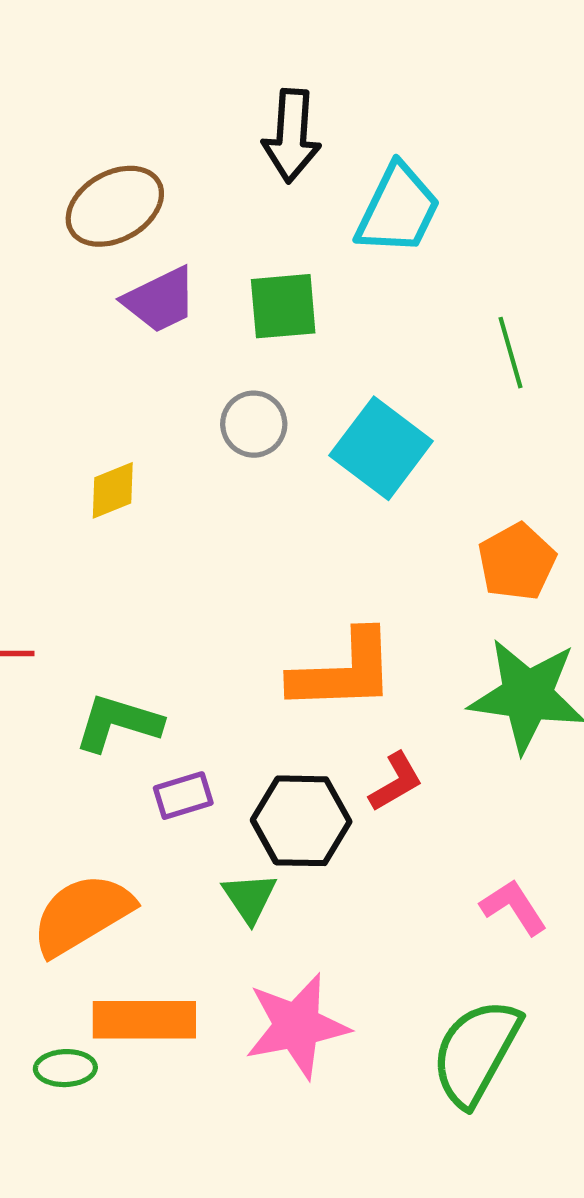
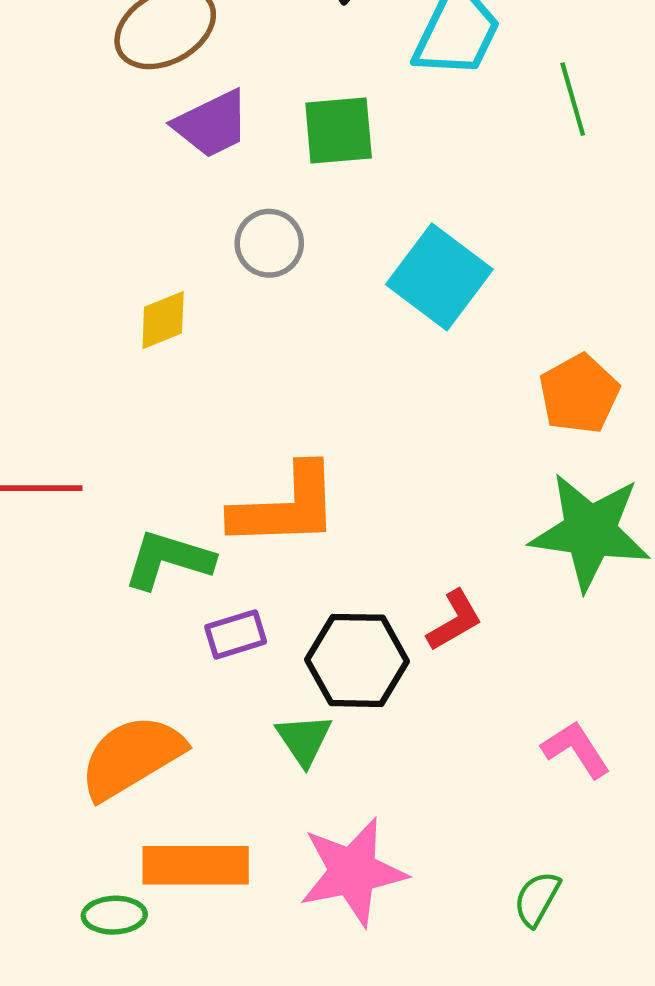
green line: (511, 353) -> (573, 99), moved
gray circle: (254, 424) -> (269, 243), moved
orange L-shape: (343, 671) -> (286, 507), moved
green semicircle: (476, 1052) -> (537, 899), size x0.5

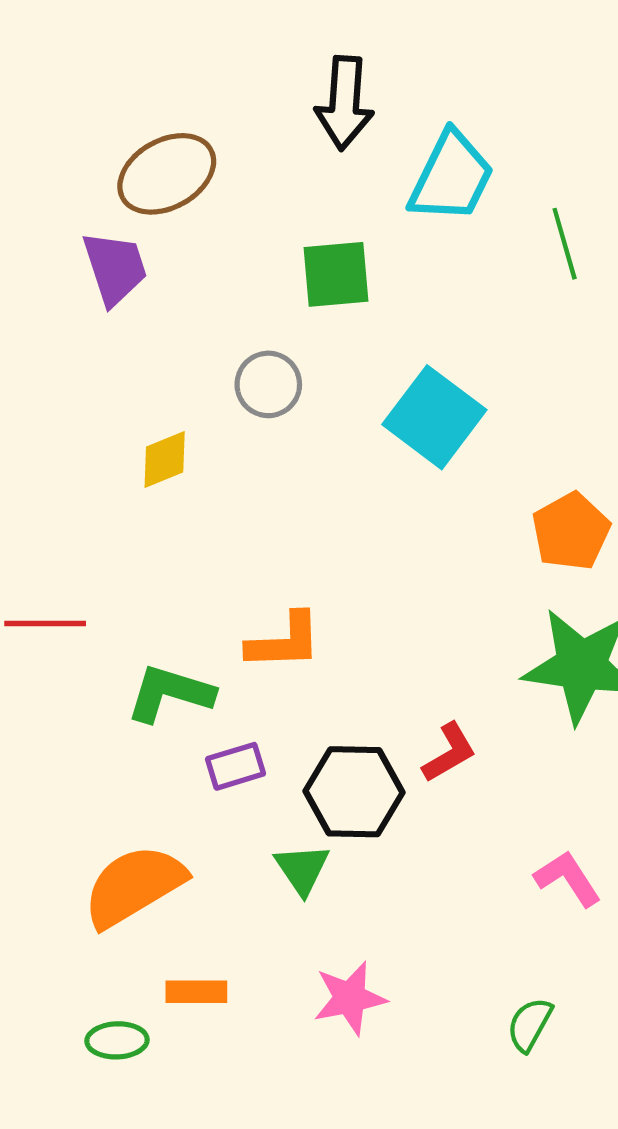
purple trapezoid: (212, 124) -> (115, 268), moved, turned -82
orange L-shape: (286, 507) -> (284, 642), size x0.7
orange rectangle: (196, 865) -> (196, 992), size x0.6
pink star: (353, 872) -> (350, 998), size x0.7

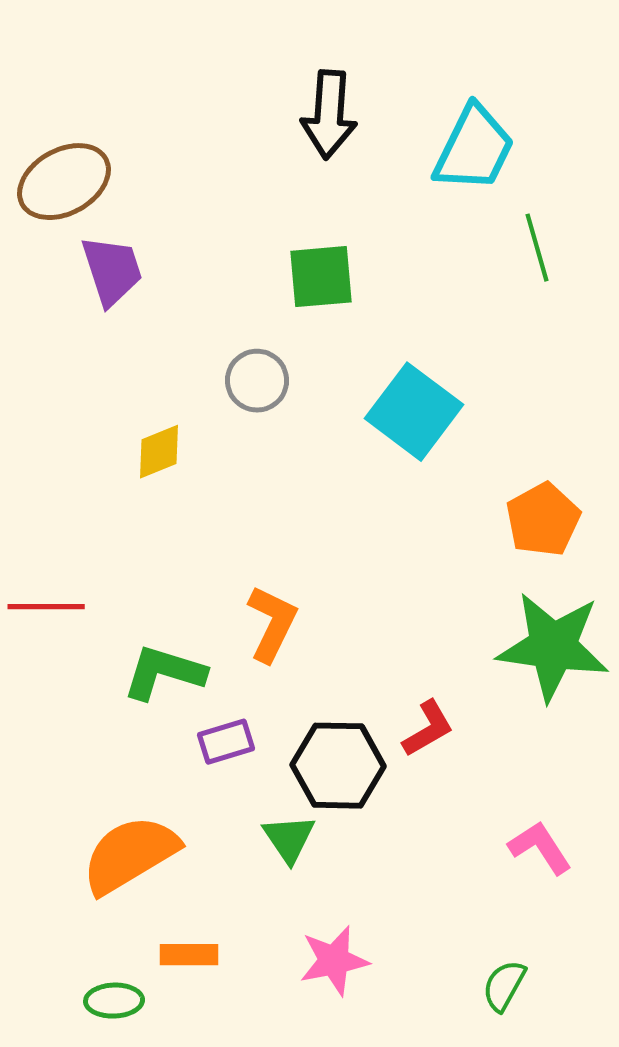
brown ellipse: (167, 174) -> (64, 182), moved
cyan trapezoid: (451, 177) -> (474, 149), moved
orange L-shape: (284, 642) -> (272, 624), turned -62

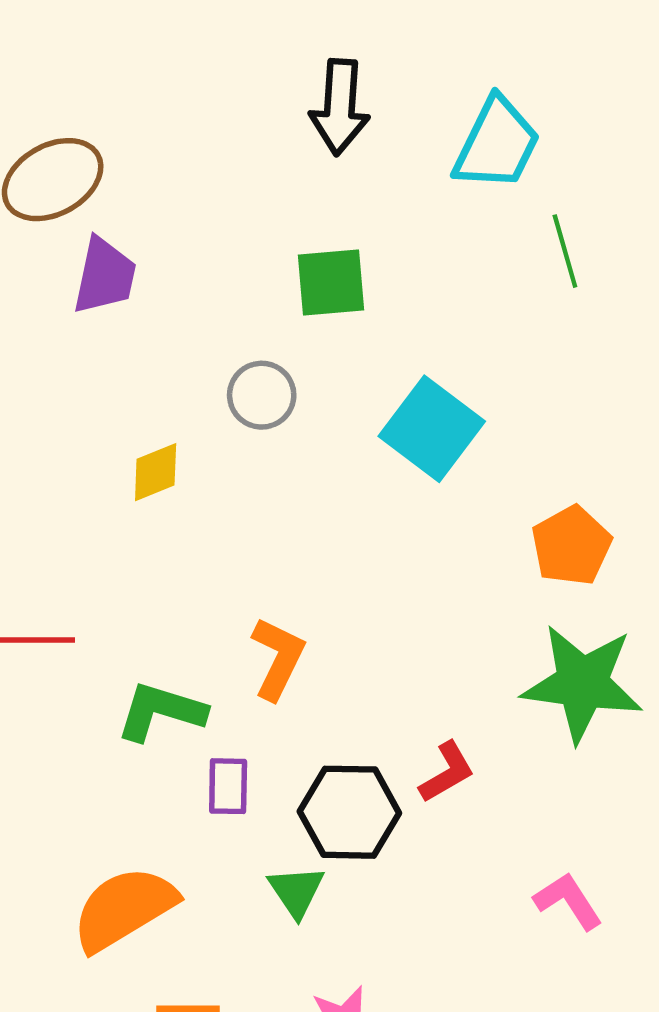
purple trapezoid: (112, 271) -> (105, 276), turned 30
purple rectangle: (226, 742) -> (228, 786), turned -72

